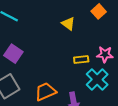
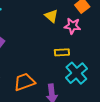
pink star: (105, 54) -> (72, 26), moved

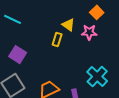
yellow rectangle: (62, 52) -> (57, 39), moved, turned -64

